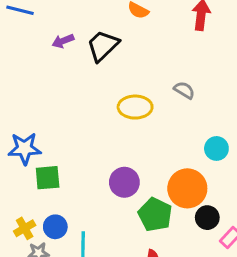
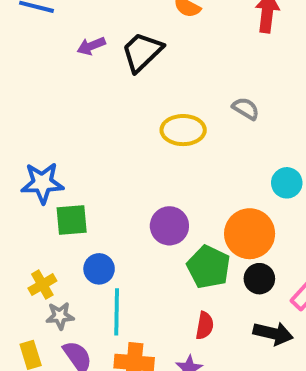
black circle: (207, 218) -> (259, 279), moved
blue circle: (55, 227) -> (99, 269), moved

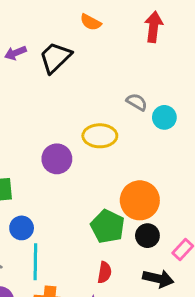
yellow ellipse: (183, 130) -> (100, 136), moved
cyan circle: (287, 183) -> (164, 117), moved
purple circle: (169, 226) -> (57, 159), moved

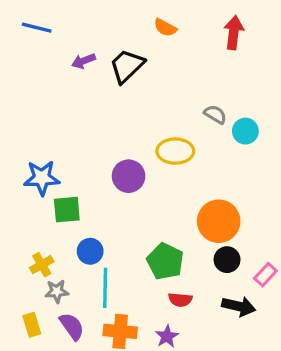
green pentagon: (108, 226) -> (165, 261), moved
red semicircle: (104, 272) -> (180, 300), turned 85

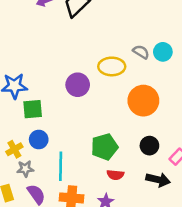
gray semicircle: (215, 114) -> (141, 52), moved
orange circle: (219, 221) -> (143, 101), moved
blue circle: (90, 251) -> (39, 140), moved
green pentagon: (165, 261) -> (104, 147), turned 30

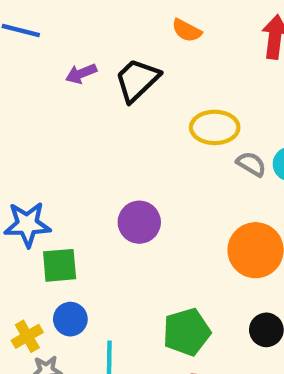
yellow ellipse: (112, 66) -> (215, 127), moved

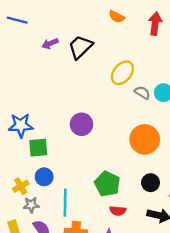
orange semicircle: (187, 30) -> (117, 17), moved
yellow ellipse: (215, 127) -> (122, 73), turned -50
green pentagon: (187, 332) -> (107, 184), turned -30

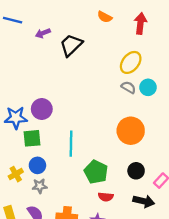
purple arrow: (50, 44) -> (43, 33), moved
yellow ellipse: (122, 73) -> (131, 62), moved
purple circle: (82, 124) -> (42, 109), moved
cyan line: (65, 203) -> (71, 144), moved
gray star: (31, 205) -> (40, 186), moved

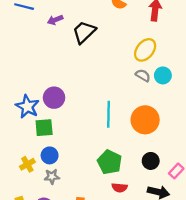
blue star: (16, 118) -> (27, 107), turned 30
cyan line: (71, 144) -> (108, 114), moved

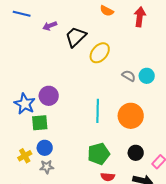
yellow ellipse: (145, 50) -> (100, 53), moved
green pentagon: (110, 162) -> (99, 154), turned 30

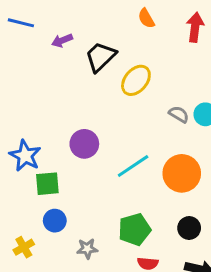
orange semicircle: (107, 11) -> (146, 18), turned 32
purple circle: (49, 96) -> (84, 144), moved
cyan line: (98, 111) -> (133, 166), turned 55
yellow cross: (25, 156) -> (24, 247), moved
gray star: (47, 167) -> (87, 249), moved

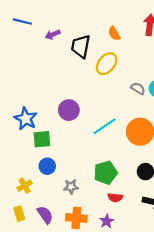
orange semicircle: (146, 18) -> (114, 33), moved
black trapezoid: (101, 57) -> (81, 46), turned -35

